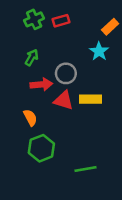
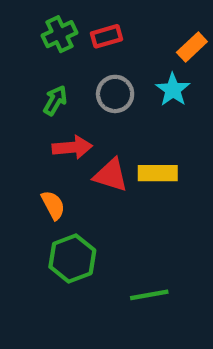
gray circle: (66, 73) -> (115, 94), moved

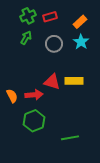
orange rectangle: (192, 47) -> (80, 22), moved
green arrow: (55, 100) -> (26, 38), moved
red arrow: (72, 147) -> (34, 95), moved
orange semicircle: (53, 205) -> (12, 96), moved

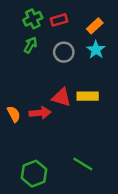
green hexagon: (34, 121) -> (34, 174), moved
green line: (70, 138) -> (83, 164), turned 42

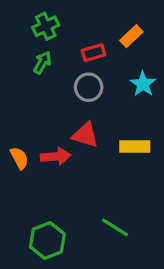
red rectangle: (59, 20) -> (94, 53), moved
cyan star: (96, 50) -> (143, 84), moved
gray circle: (64, 52) -> (89, 87), moved
yellow rectangle: (88, 96) -> (135, 147), moved

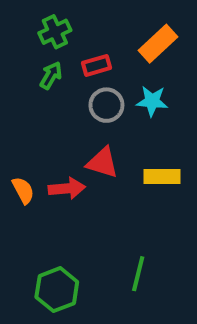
orange rectangle: (131, 36) -> (158, 44), size x1.4
red rectangle: (94, 53) -> (97, 65), moved
cyan star: (143, 84) -> (152, 101), moved, turned -30
green line: (115, 227) -> (138, 274), turned 72

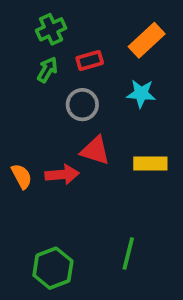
gray circle: (106, 105) -> (82, 105), moved

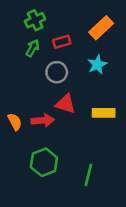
cyan star: (141, 94) -> (97, 65), turned -30
green hexagon: (53, 268) -> (44, 162), moved

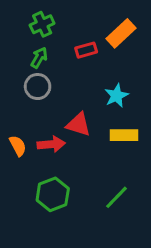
red rectangle: (62, 42) -> (86, 50), moved
cyan star: (97, 65) -> (116, 96), moved
gray circle: (57, 72) -> (38, 87), moved
green line: (88, 175) -> (116, 197), moved, turned 30

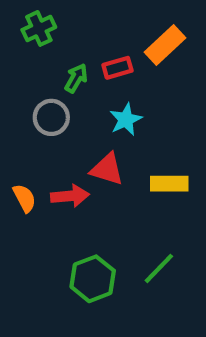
green cross: (42, 24) -> (39, 28), moved
green arrow: (39, 58) -> (76, 78), moved
cyan star: (116, 96) -> (126, 119), moved
green hexagon: (53, 194) -> (93, 279), moved

